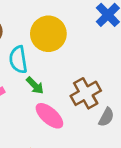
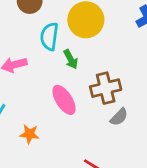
green arrow: (35, 85) -> (71, 59), moved

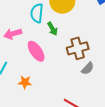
pink ellipse: (64, 100) -> (36, 51), moved

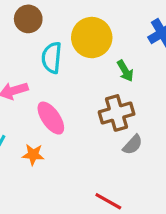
green arrow: (52, 29) -> (125, 71), moved
orange star: (25, 82) -> (33, 155), moved

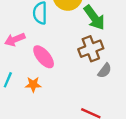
green arrow: (125, 71) -> (94, 18), size x1.6

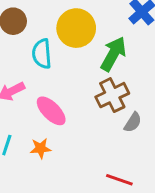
green arrow: (94, 18) -> (113, 54), turned -110

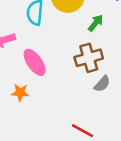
green arrow: (113, 54) -> (96, 23), size x0.6

